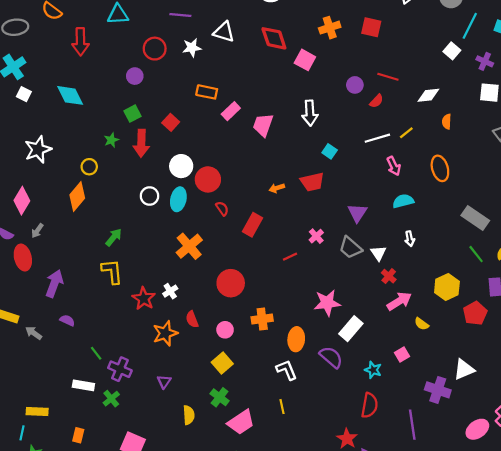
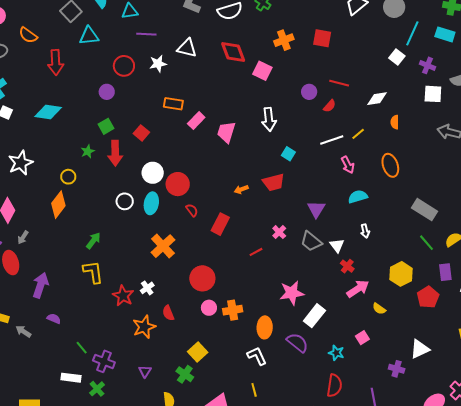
cyan diamond: (70, 95) -> (48, 112), turned -52
pink circle: (225, 330) -> (209, 308), moved
purple cross: (438, 390) -> (397, 369), size x0.7
green cross: (220, 397) -> (185, 374), moved

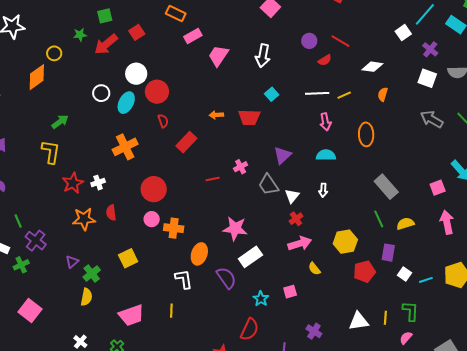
red arrow: (115, 153) -> (106, 44), turned 35
white triangle: (420, 349) -> (359, 321), moved
green cross: (185, 374) -> (92, 273), moved

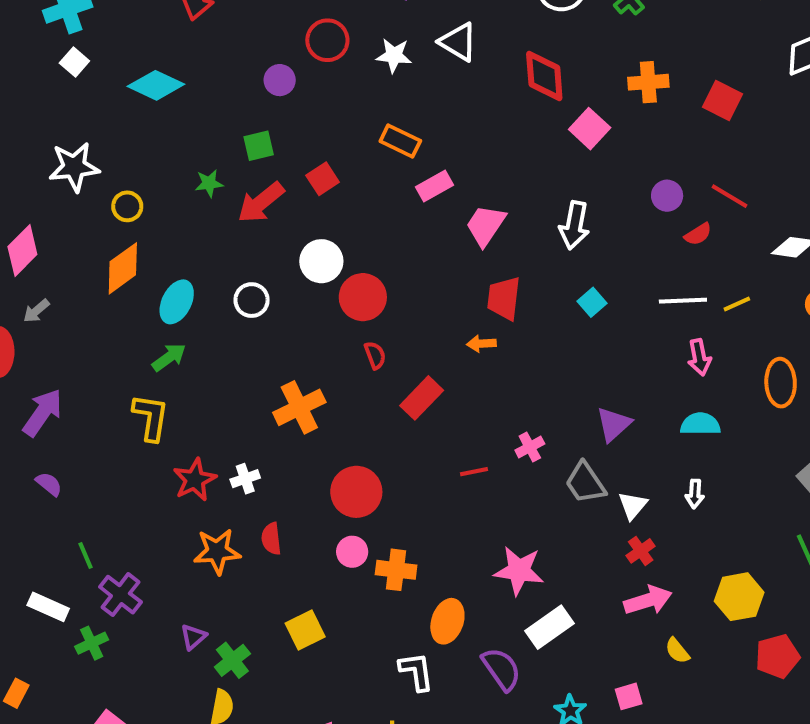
yellow circle: (54, 53) -> (127, 206), moved
cyan ellipse: (126, 103) -> (177, 302), moved
red trapezoid: (249, 117) -> (504, 298), moved, turned 95

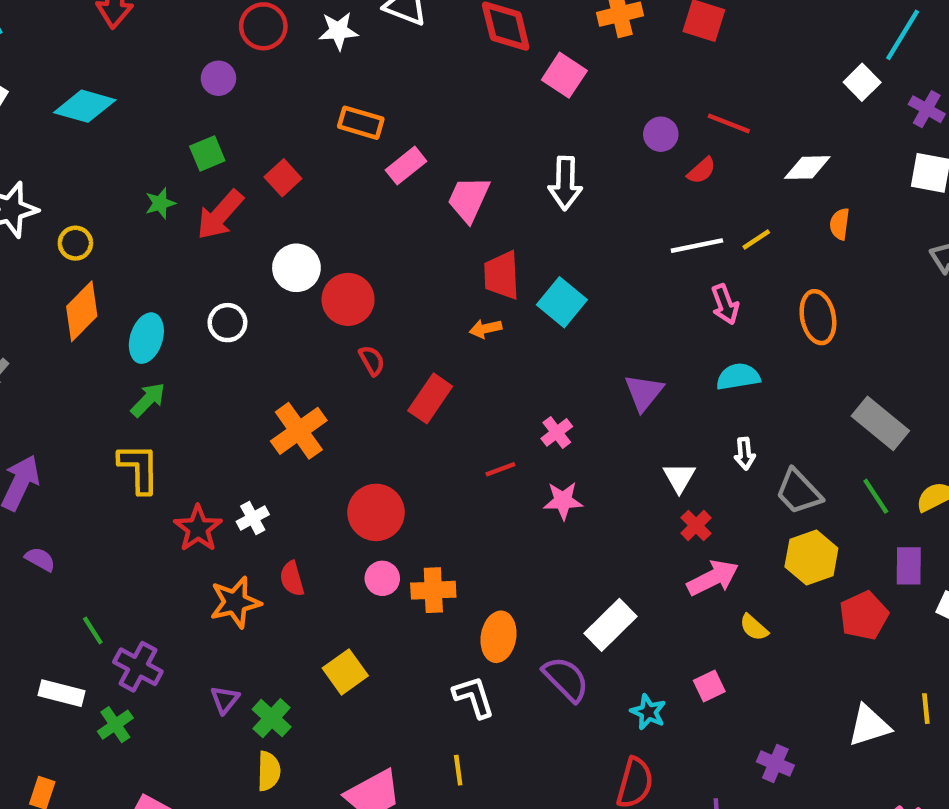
cyan square: (592, 302) -> (562, 302), moved, size x1.5
gray trapezoid: (585, 483) -> (799, 492), moved
pink star: (519, 571) -> (563, 501), moved, size x0.7

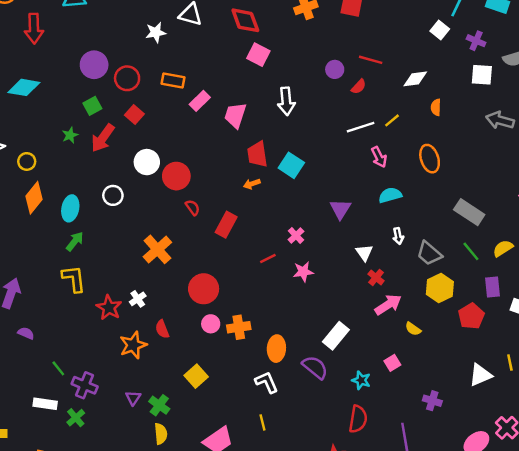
red circle: (263, 26) -> (127, 78), moved
pink square: (564, 75) -> (258, 55), moved
purple circle: (218, 78) -> (94, 65), size x1.5

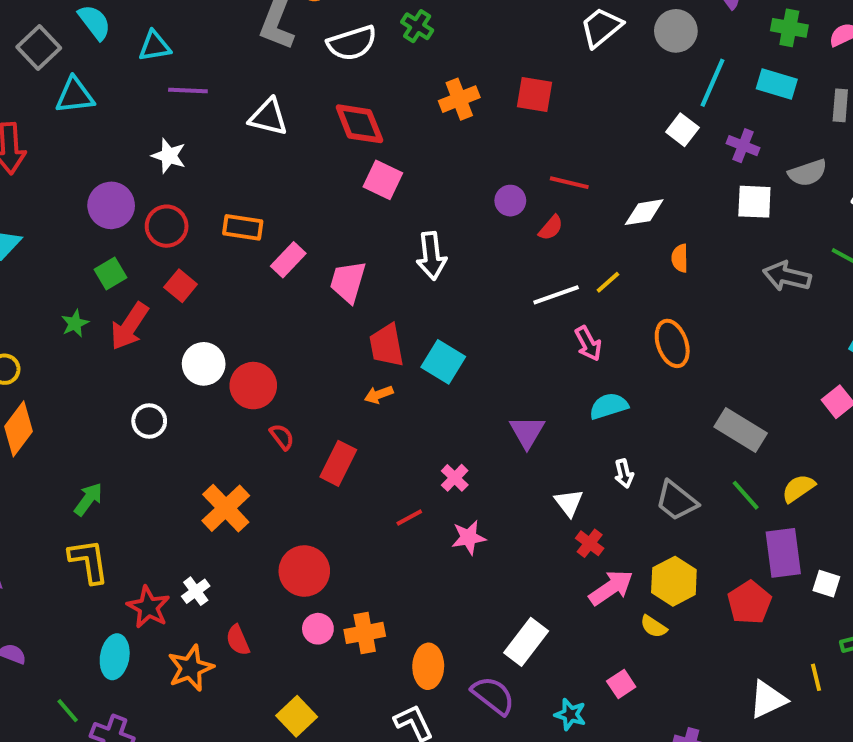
white star: (156, 32) -> (169, 156), moved, turned 30
cyan ellipse: (70, 208) -> (115, 657), moved
purple rectangle: (493, 287) -> (783, 553), size x1.4
yellow hexagon: (440, 288) -> (674, 581), moved

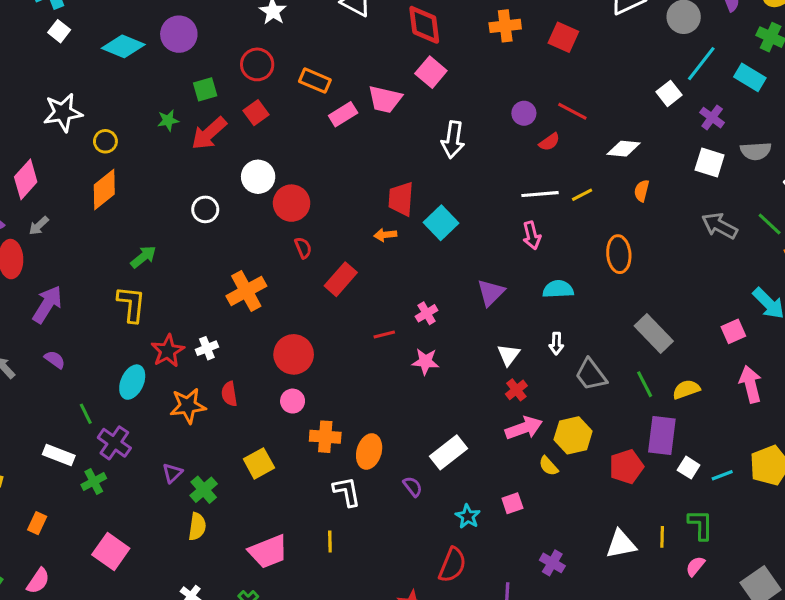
purple circle: (111, 205) -> (179, 34), moved
pink trapezoid: (348, 282) -> (385, 99), moved, turned -108
pink arrow: (588, 344) -> (532, 235), moved
orange cross: (365, 633) -> (325, 437), moved
purple semicircle: (493, 695) -> (413, 487), size x0.6

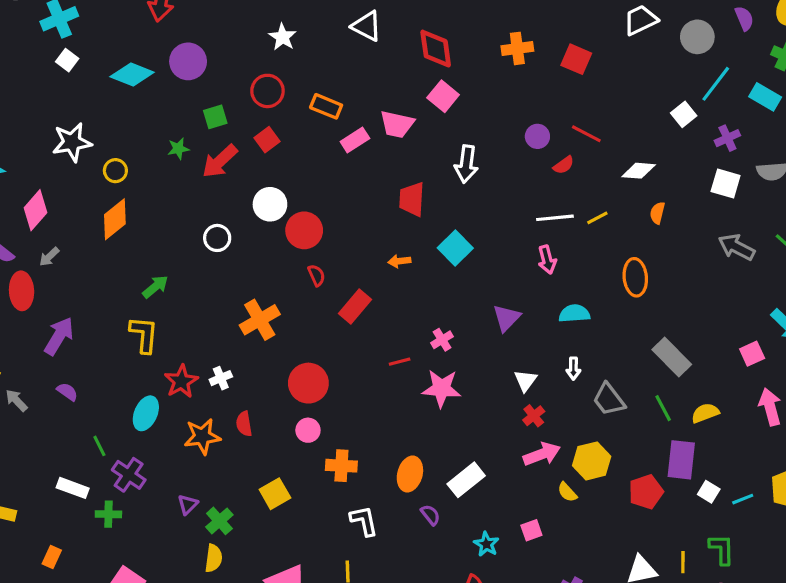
purple cross: (712, 118) -> (727, 138), turned 30
red trapezoid: (401, 199) -> (412, 199), moved
pink star: (425, 361) -> (442, 388), size x1.4
orange ellipse: (369, 451) -> (410, 474), moved
green cross: (94, 481) -> (108, 514), turned 30

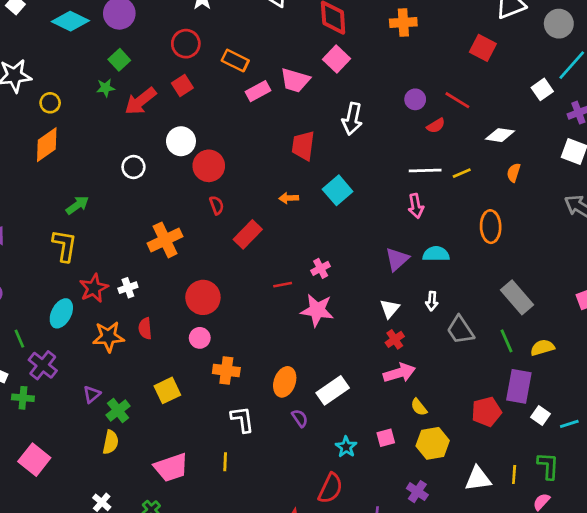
red square: (576, 59) -> (483, 48), moved
green square: (215, 117) -> (119, 60), moved, turned -30
purple triangle: (507, 318) -> (397, 259), moved
yellow hexagon: (592, 461) -> (433, 443), moved

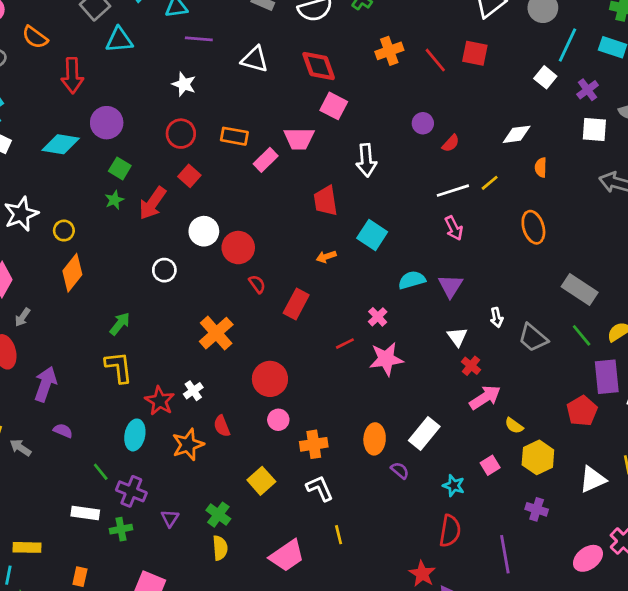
red line: (457, 100) -> (435, 60), moved, turned 35
cyan semicircle: (436, 254) -> (412, 280), moved
purple triangle: (92, 394) -> (170, 518), moved
white L-shape: (242, 419) -> (320, 488), moved

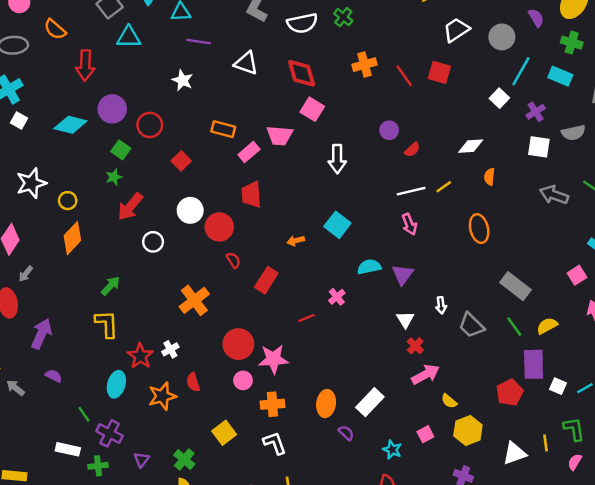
red circle: (181, 134) -> (150, 125), moved
red trapezoid: (326, 201) -> (251, 195), moved
red arrow: (152, 203) -> (130, 207), moved
pink star: (386, 359) -> (273, 359), moved

